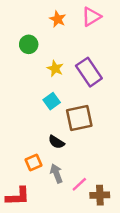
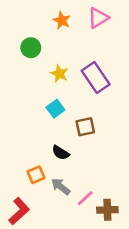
brown square: (79, 118) -> (85, 127), size x0.7
gray arrow: (56, 173) -> (61, 186), turned -30
red L-shape: (18, 196) -> (19, 211), turned -40

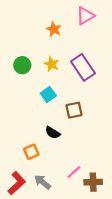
orange star: (62, 20) -> (54, 29), moved
green circle: (31, 48) -> (22, 65), moved
gray arrow: (61, 186) -> (43, 182), moved

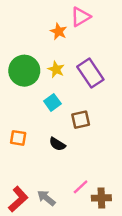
pink triangle: (85, 16) -> (81, 17), moved
green circle: (22, 65) -> (24, 71), size x1.6
orange square: (31, 152) -> (18, 138), moved, turned 32

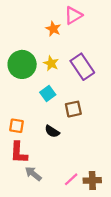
pink line: (81, 187) -> (71, 179), moved
gray arrow: (46, 198) -> (33, 174), moved
red L-shape: (18, 199) -> (19, 153), moved, turned 135

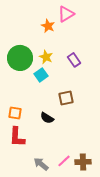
purple rectangle: (82, 67) -> (74, 60), size x0.6
cyan square: (48, 93) -> (41, 75), moved
gray arrow: (33, 174) -> (41, 164), moved

